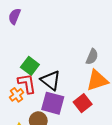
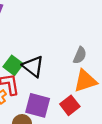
black triangle: (51, 80) -> (33, 66), moved

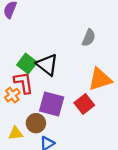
gray semicircle: (80, 55) -> (89, 38), moved

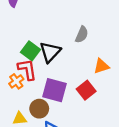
gray semicircle: (89, 38) -> (82, 34), moved
black triangle: (47, 65) -> (50, 52), turned 35
orange triangle: (100, 79) -> (101, 66), size x0.7

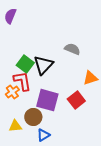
gray semicircle: (82, 34) -> (72, 49), turned -91

